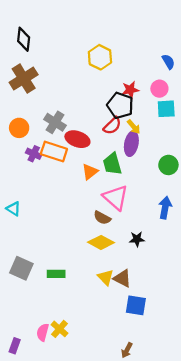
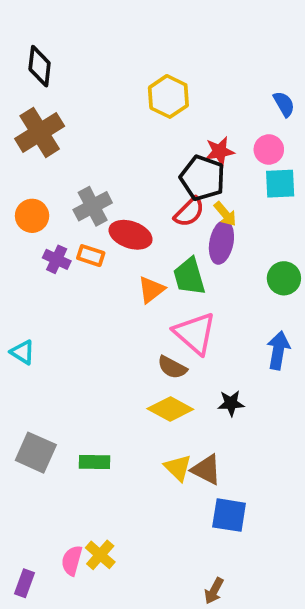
gray cross: (55, 122) -> (93, 206), turned 30
orange rectangle: (54, 151) -> (91, 256), size x0.6

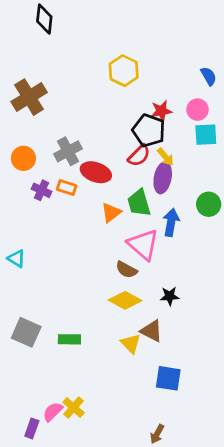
black diamond: (40, 66) -> (44, 19), moved
blue arrow: (278, 350) -> (171, 222), moved
brown triangle: (206, 470) -> (152, 331), moved
pink semicircle: (72, 561) -> (53, 412), turned 30
purple rectangle: (24, 583) -> (32, 428), moved

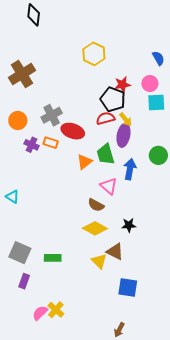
red semicircle: (139, 156) -> (106, 118), turned -150
pink triangle: (143, 245) -> (109, 186), size x0.7
purple rectangle: (32, 428) -> (24, 281), moved

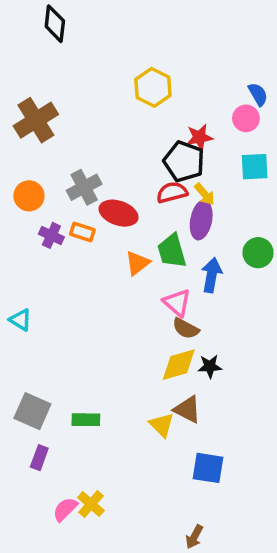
pink circle: (150, 83) -> (246, 118), moved
brown semicircle: (96, 205) -> (186, 328), moved
yellow diamond: (95, 228) -> (179, 365), moved, turned -45

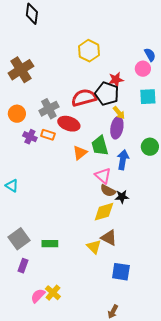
red semicircle: (172, 192) -> (84, 98), moved, size x1.4
black star: (210, 366) -> (122, 197), moved
gray square: (32, 411) -> (19, 239), turned 30

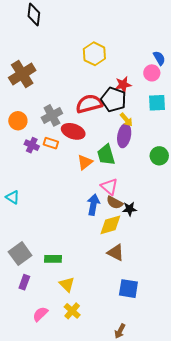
blue arrow: (123, 160) -> (93, 205), moved
yellow triangle: (94, 247) -> (67, 284), moved
yellow cross: (53, 293) -> (72, 311), moved

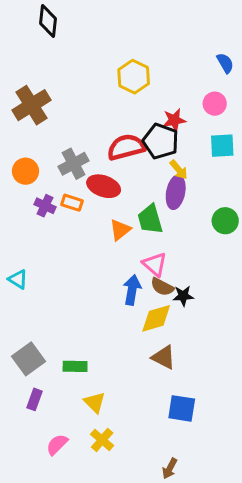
blue semicircle: (159, 58) -> (225, 63), moved

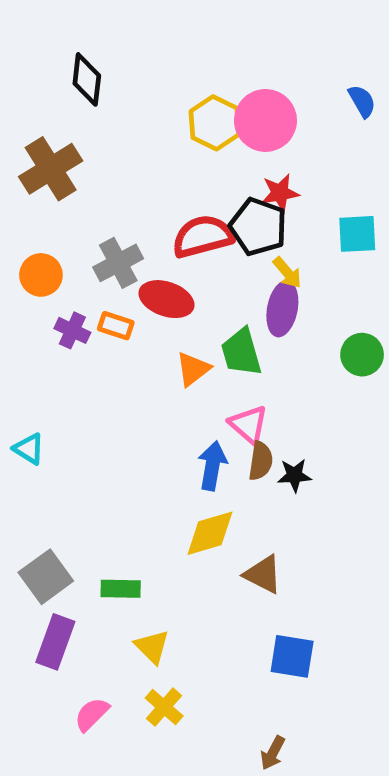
black diamond: (48, 21) -> (87, 79), moved
pink circle: (215, 104) -> (265, 120), moved, size x1.6
brown semicircle: (162, 287) -> (261, 461), turned -110
yellow diamond: (156, 318) -> (210, 533), moved
purple rectangle: (35, 399) -> (55, 642), size x1.5

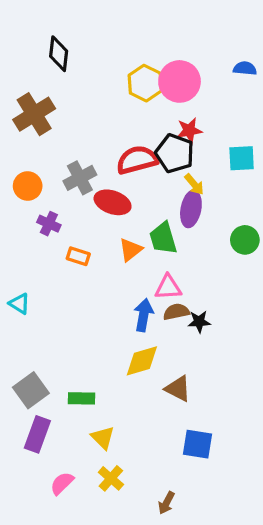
blue semicircle: (362, 101) -> (245, 68), turned -55
orange rectangle: (116, 326) -> (78, 256), moved
pink triangle: (249, 425) -> (168, 287), turned -44
brown semicircle: (261, 461) -> (176, 312), turned -110
brown arrow: (273, 753) -> (166, 503), moved

